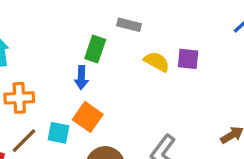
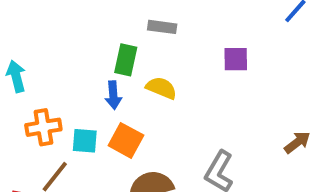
yellow semicircle: (157, 62) -> (161, 88), moved
cyan square: (58, 133) -> (85, 141), moved

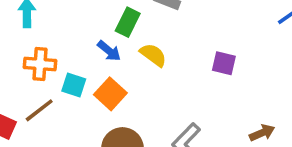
purple square: (236, 59) -> (224, 63), moved
blue arrow: (113, 95) -> (109, 51), turned -60

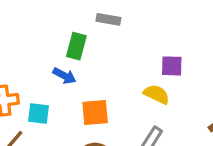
yellow semicircle: (153, 55) -> (156, 94), moved
orange square: (110, 94) -> (95, 112), moved, turned -36

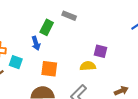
blue arrow: (64, 76) -> (36, 43), turned 32
yellow semicircle: (156, 94) -> (88, 66), turned -42

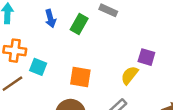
blue arrow: (36, 43) -> (50, 18), moved
yellow semicircle: (88, 66) -> (130, 75), turned -49

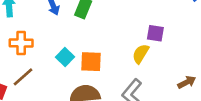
cyan square: (38, 67) -> (65, 57), moved, turned 30

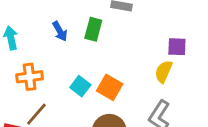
orange square: (91, 62) -> (110, 87), turned 35

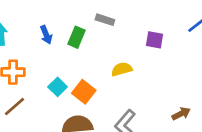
purple square: (177, 47) -> (155, 40), moved
yellow semicircle: (163, 72) -> (122, 69), moved, turned 42

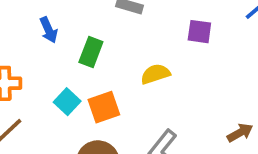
green rectangle: (76, 37) -> (91, 52), moved
orange square: (84, 92) -> (104, 107), turned 35

